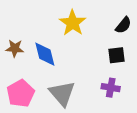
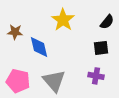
brown star: (15, 48) -> (15, 32), moved
pink pentagon: (21, 93) -> (18, 81), turned -30

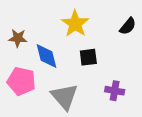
black square: (101, 48) -> (88, 57), moved
pink pentagon: (18, 81) -> (21, 81), moved

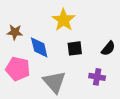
black semicircle: (128, 26) -> (108, 48), moved

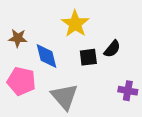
black semicircle: (108, 48) -> (112, 49), moved
purple cross: (97, 77) -> (128, 91), moved

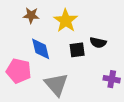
brown star: (18, 38) -> (31, 15), moved
black semicircle: (112, 49) -> (98, 43), turned 63

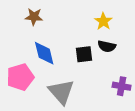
yellow star: (66, 21) -> (103, 21), moved, size x0.7
pink pentagon: (19, 71) -> (20, 77), turned -30

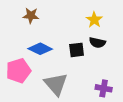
blue diamond: (44, 53) -> (40, 49), turned -50
purple cross: (122, 86) -> (104, 88), moved

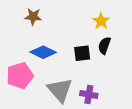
black semicircle: (97, 43) -> (104, 46), turned 98
purple cross: (104, 88) -> (89, 94), moved

